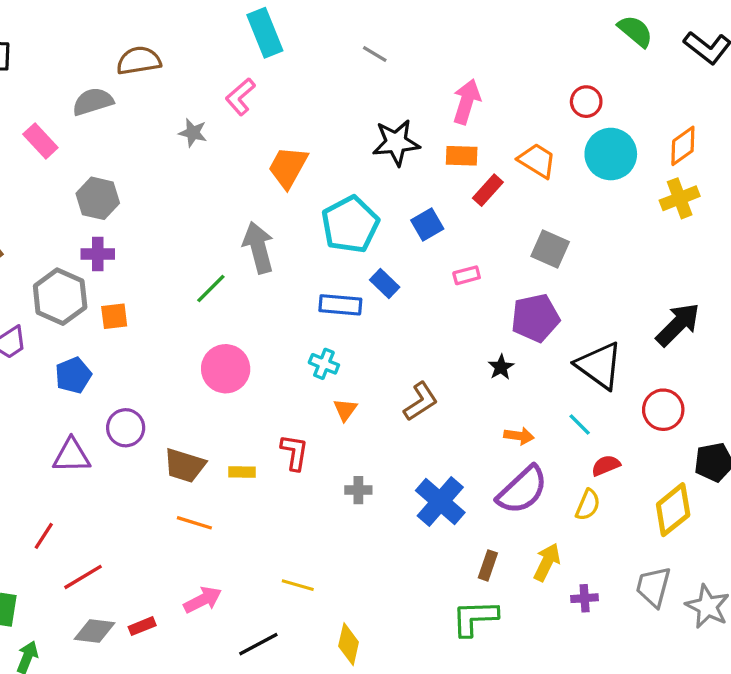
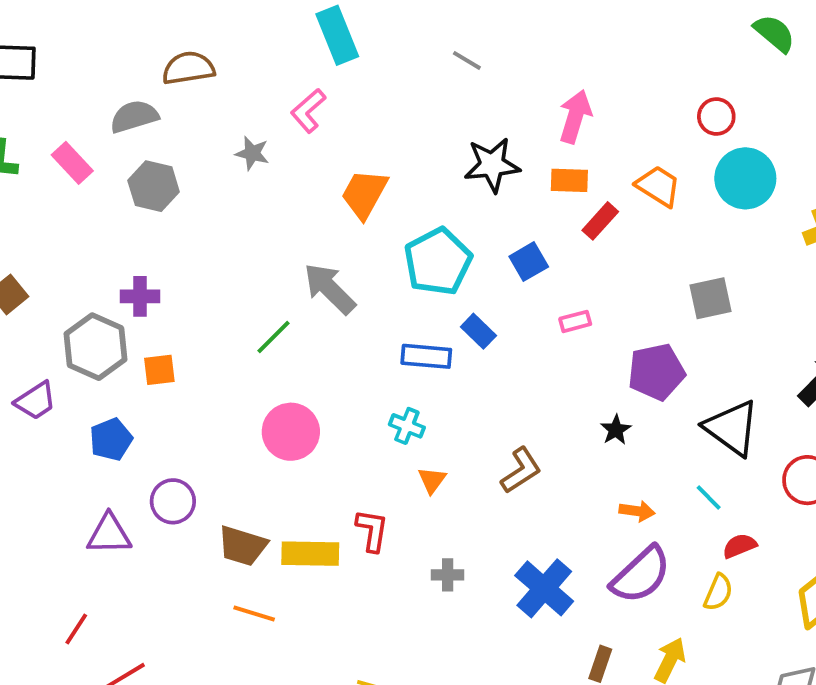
gray hexagon: (98, 198) -> (154, 186), moved
gray arrow: (258, 247) -> (330, 289), turned -30
gray square: (550, 249) -> (711, 298), moved, turned -36
yellow rectangle: (242, 472) -> (310, 554), size x1.8

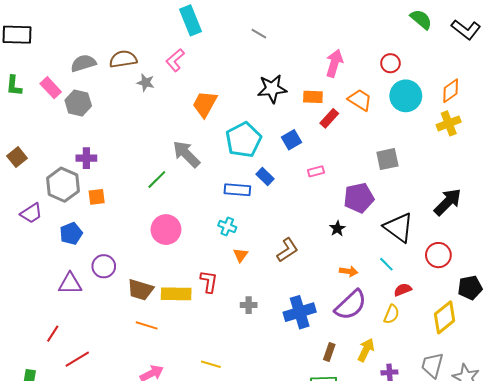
brown semicircle: (188, 68) -> (123, 59), moved
pink arrow: (575, 116) -> (334, 63), moved
gray hexagon: (154, 186) -> (78, 103), moved
blue cross: (544, 588) -> (300, 312), turned 32

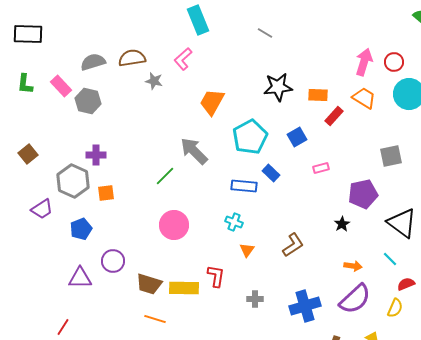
pink arrow: (334, 63) -> (364, 62), moved

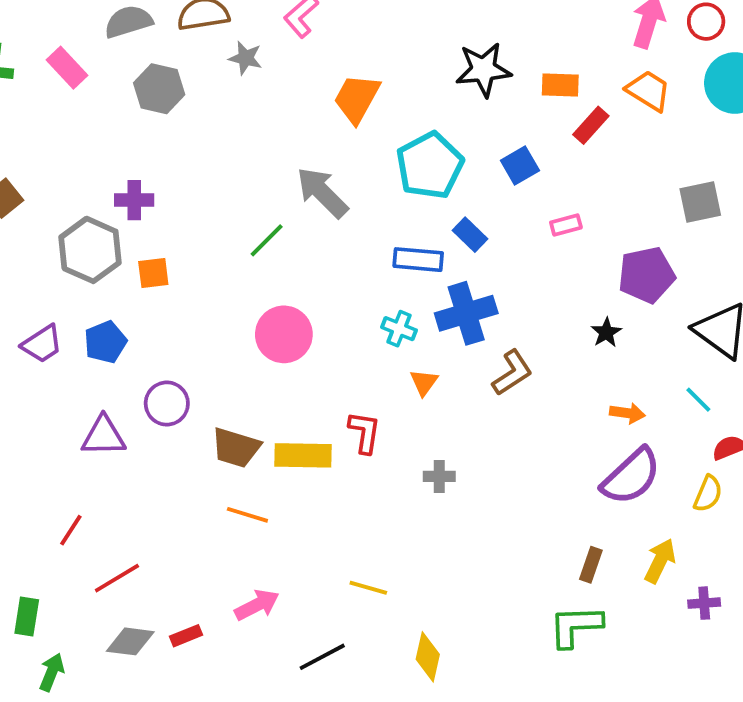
gray hexagon: (88, 101) -> (159, 89), moved
purple trapezoid: (42, 209) -> (42, 344), moved
blue cross: (305, 306) -> (466, 313), moved

